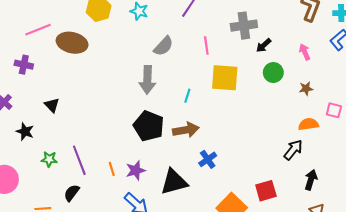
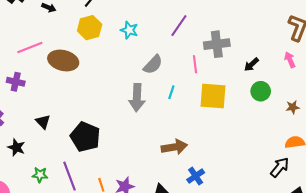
gray cross: (244, 26) -> (217, 44), moved
pink arrow: (305, 52) -> (290, 60), moved
cyan line: (187, 96) -> (171, 92), moved
black pentagon: (149, 126) -> (85, 137), moved

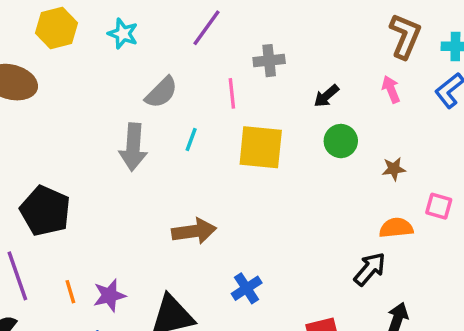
gray cross: (217, 44) -> (269, 61), size x0.7
blue cross: (196, 176) -> (247, 288), moved

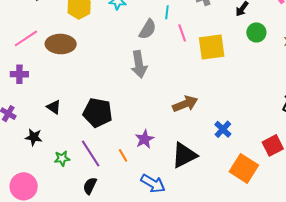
pink line: (232, 93) -> (182, 33), moved
cyan line: (191, 139) -> (167, 12), moved
purple star: (109, 295) -> (144, 139), moved

